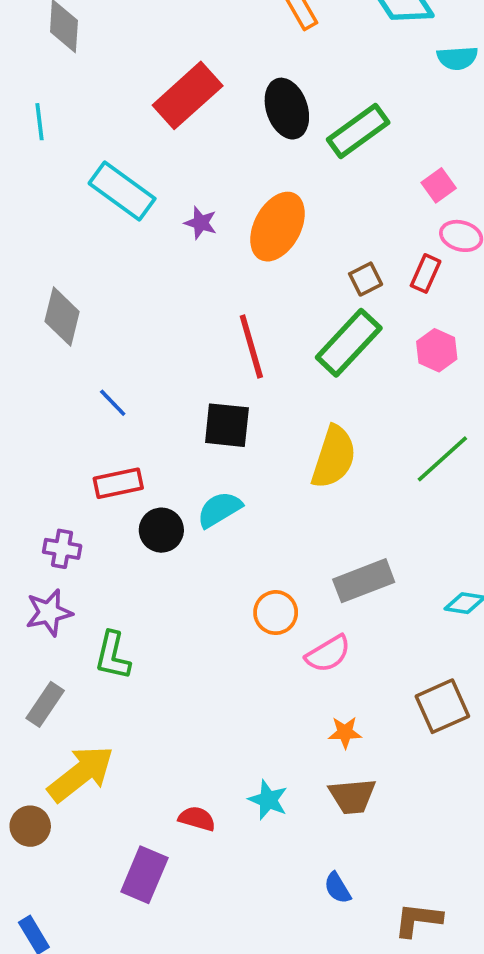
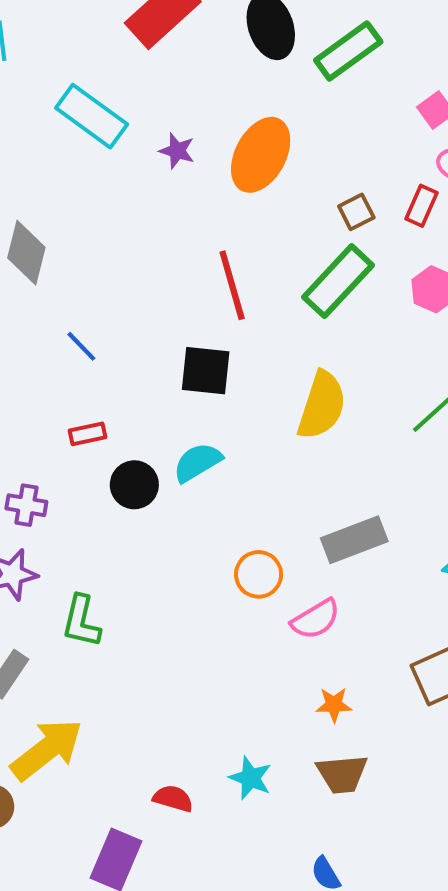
red rectangle: (118, 483) -> (87, 434), size x0.7

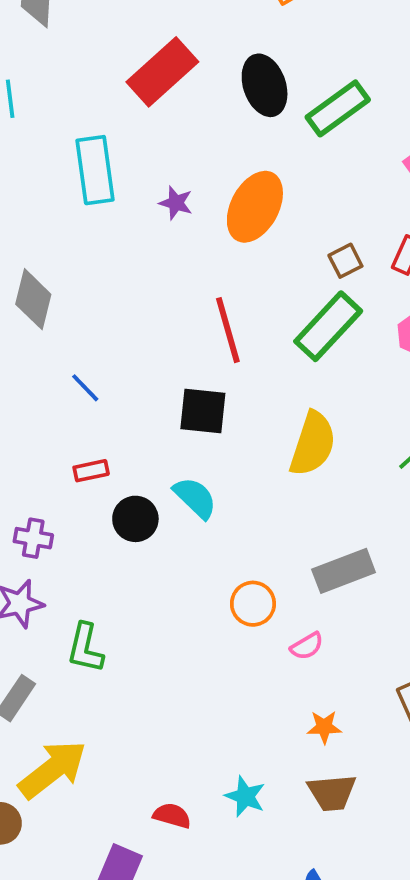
cyan rectangle: (92, 116) -> (95, 170), turned 46
cyan semicircle: (197, 462) -> (195, 498), turned 75
pink semicircle: (316, 619) -> (307, 646), size x0.7

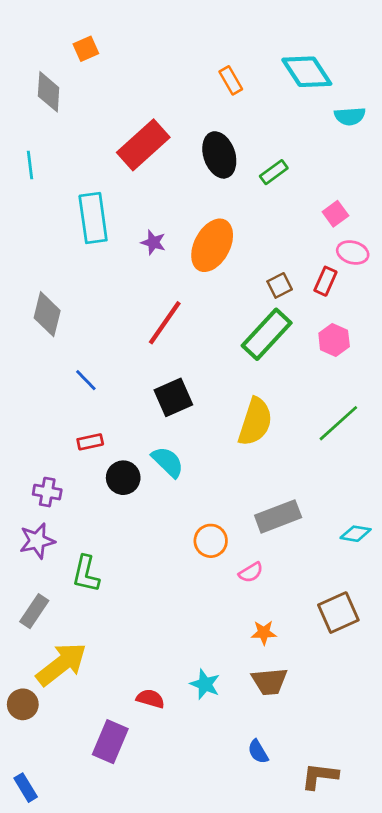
green rectangle: (338, 108) -> (274, 172), size x0.6
red line: (228, 330) -> (165, 323), moved, turned 51
black square: (203, 411) -> (173, 397), turned -30

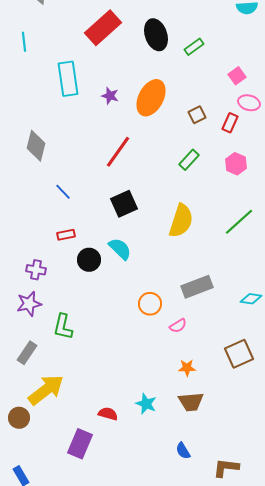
brown square: (280, 285) -> (197, 115), moved
green rectangle: (267, 334) -> (189, 160), size x0.6

